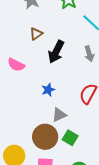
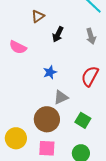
black arrow: (56, 52) -> (58, 34), size x0.7
green square: (70, 138) -> (83, 120), moved

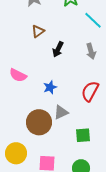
pink semicircle: (18, 47) -> (18, 75), moved
brown circle: (47, 119) -> (39, 122), moved
green square: (83, 120) -> (83, 135), turned -35

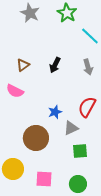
brown triangle: (38, 31) -> (23, 65), moved
blue star: (50, 87) -> (55, 112), moved
gray triangle: (61, 112) -> (71, 128), moved

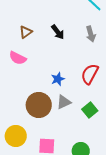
black arrow: (55, 65) -> (58, 32), turned -63
gray triangle: (71, 128) -> (64, 102), moved
green square: (80, 151) -> (90, 110), moved, turned -35

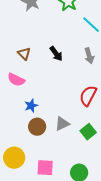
brown triangle: (26, 32) -> (24, 54), turned -40
blue star: (58, 79) -> (31, 106), moved
brown circle: (39, 105) -> (37, 127), size x0.7

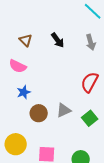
blue star: (31, 106) -> (24, 92), moved

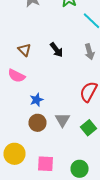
blue star: (24, 92) -> (36, 100), moved
gray triangle: (64, 110) -> (62, 120), turned -35

